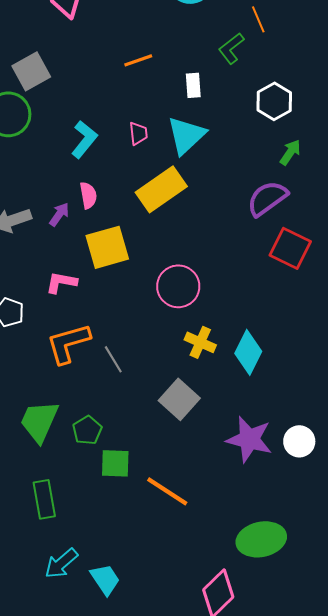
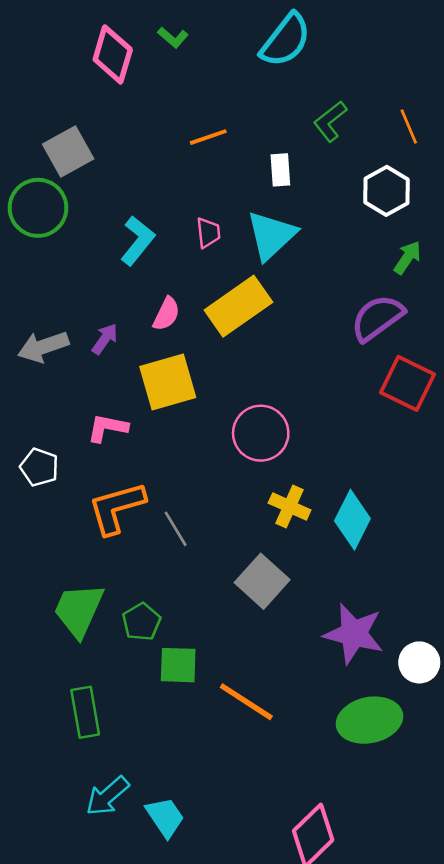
orange line: (258, 19) -> (409, 127), moved
pink semicircle: (88, 195) -> (166, 314), moved, turned 36
white circle: (299, 441) -> (419, 662), moved
green ellipse: (261, 539) -> (369, 720), moved

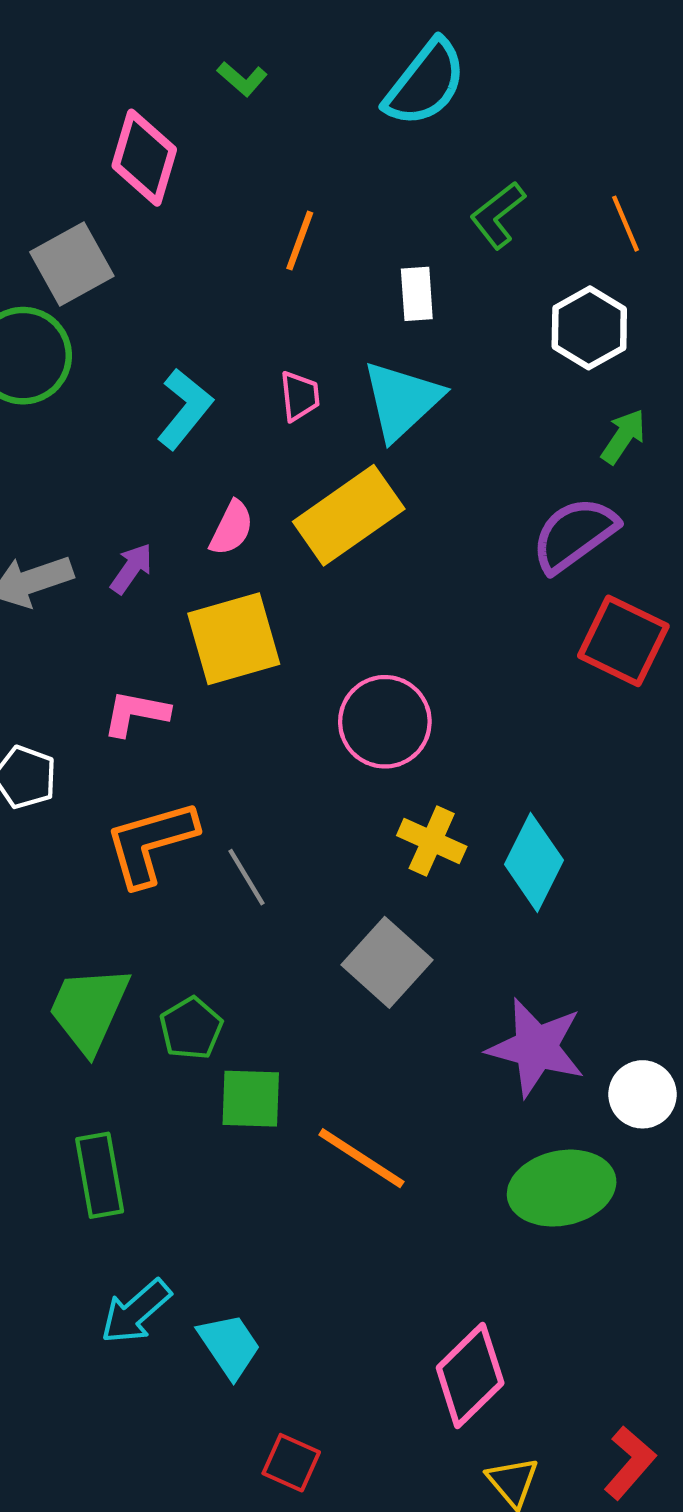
pink diamond: (113, 55) -> (144, 158), moved
orange line: (208, 137) -> (300, 241), turned -51

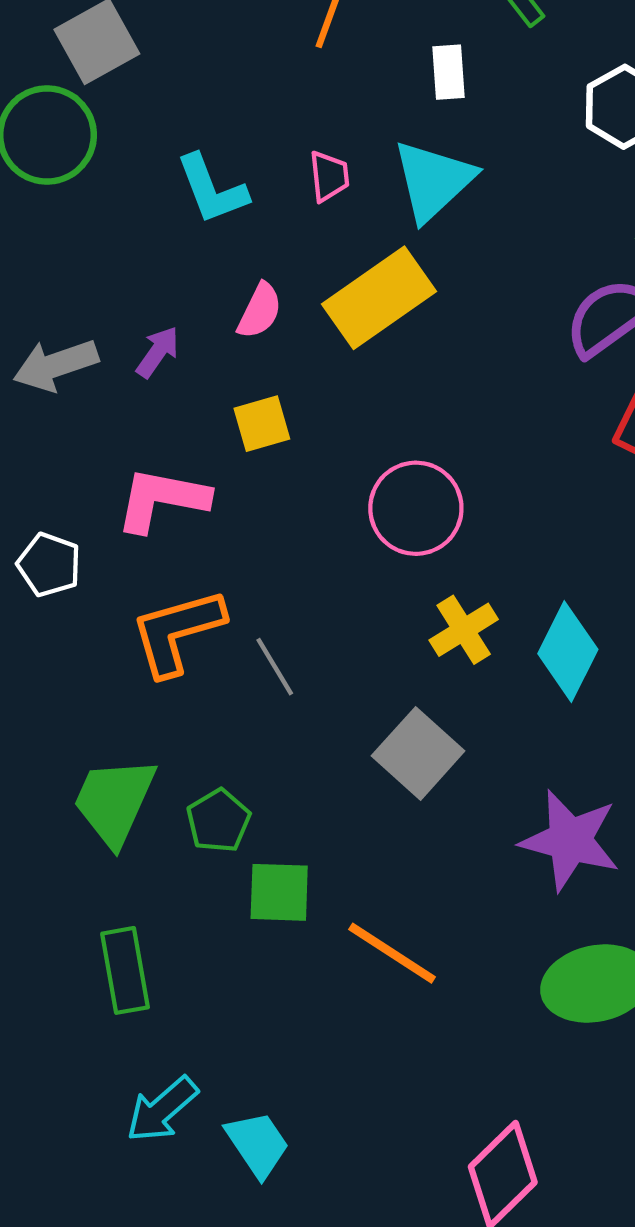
cyan L-shape: (185, 409) -> (212, 189), turned 120
yellow square: (234, 639) -> (262, 424), size x0.6
pink L-shape: (136, 713) -> (162, 500), size x1.4
yellow cross: (432, 841) -> (464, 630), turned 34

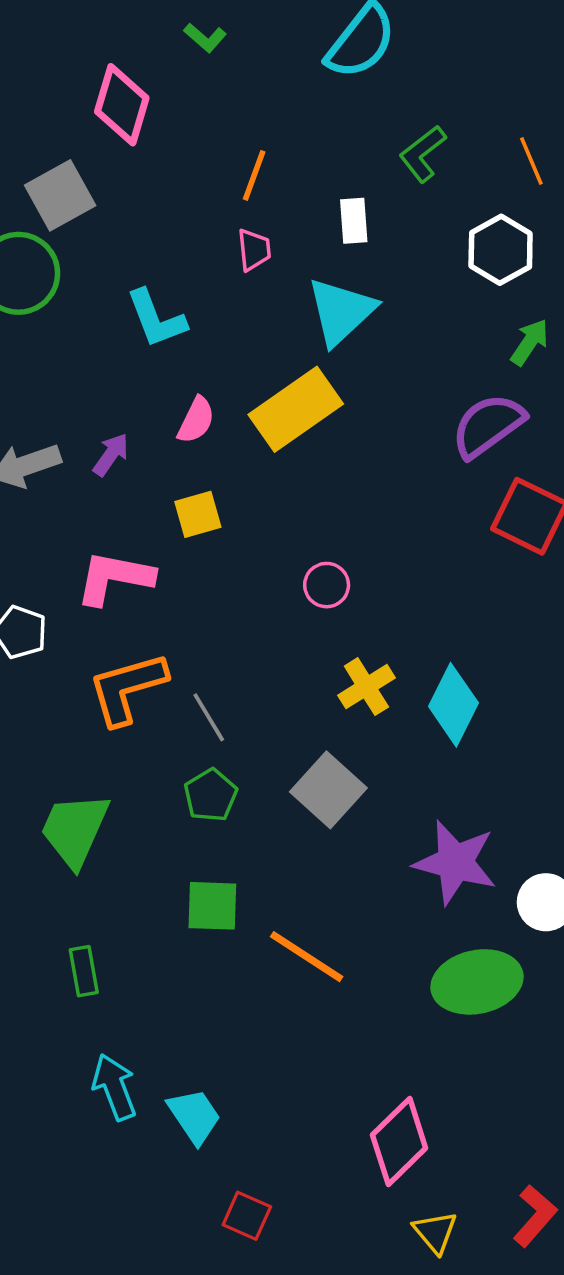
pink trapezoid: (329, 176) -> (254, 250), moved
pink circle: (416, 508) -> (327, 585), size x0.6
green pentagon: (218, 821) -> (211, 795), moved
green rectangle: (125, 970) -> (84, 971), size x0.7
cyan arrow: (162, 1109) -> (115, 1087), turned 110

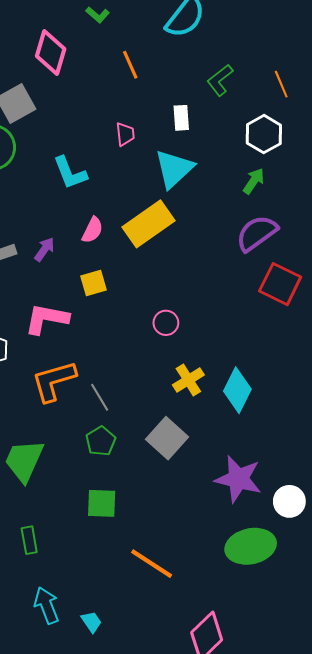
orange line: (254, 175) -> (130, 65), moved, turned -44
green arrow: (530, 342) -> (254, 181), moved
orange line: (307, 957) -> (152, 564), moved
cyan trapezoid: (194, 1116) -> (91, 622), size x0.7

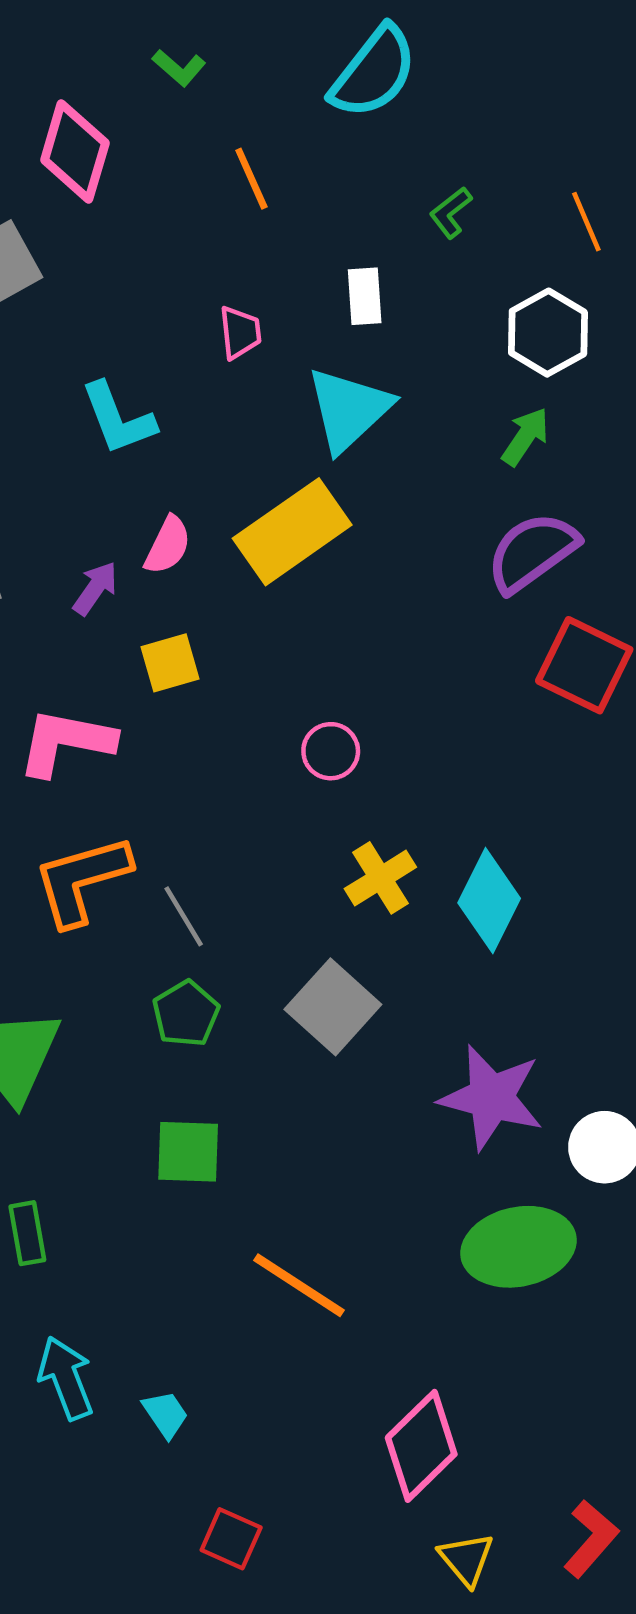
green L-shape: (220, 80) -> (451, 213), size x0.7
purple arrow: (45, 249) -> (95, 588), moved

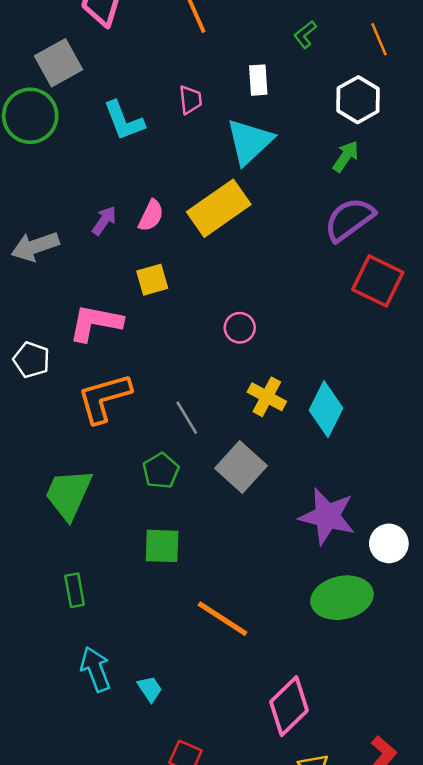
cyan L-shape: (118, 419) -> (124, 121), moved
purple arrow: (95, 588) -> (104, 221), moved
yellow cross: (380, 878) -> (267, 397), turned -30
gray line: (184, 916) -> (187, 418), moved

